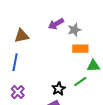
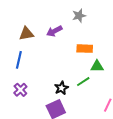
purple arrow: (56, 24) -> (54, 31), moved
gray star: (74, 30) -> (79, 16), moved

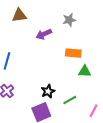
brown triangle: (26, 34) -> (19, 15), moved
green line: (83, 82) -> (70, 100), moved

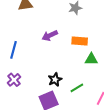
purple arrow: (44, 34) -> (50, 35), moved

